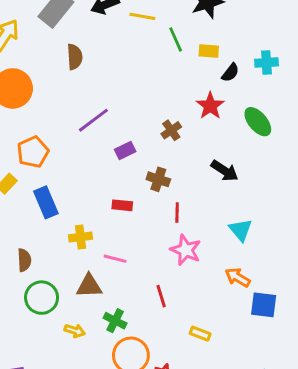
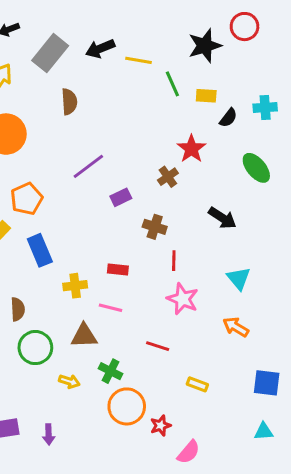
red star: (210, 106) -> (191, 149), moved
red rectangle: (122, 205) -> (118, 269), moved
red line: (161, 296) -> (158, 346), turned -55
blue square: (264, 305) -> (267, 383), moved

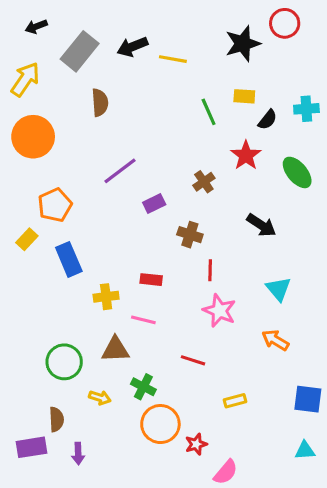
green line: (172, 84) -> (209, 112), moved
red star: (191, 149) -> (246, 155), moved
brown semicircle: (18, 309) -> (56, 419), moved
yellow rectangle: (197, 384) -> (235, 401), turned -36

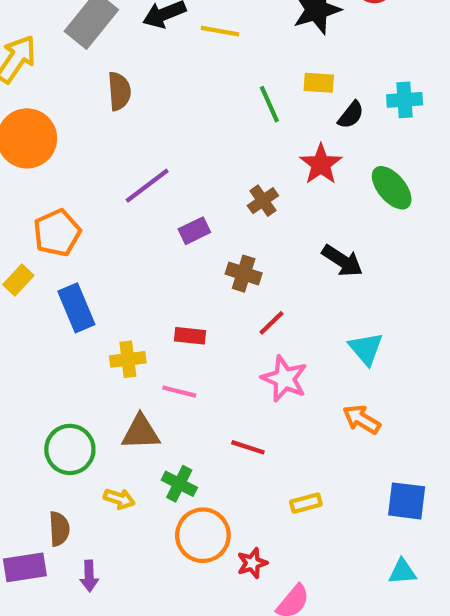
red line: (210, 270) -> (272, 323), turned 45

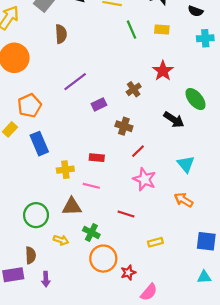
green line: (269, 104) -> (131, 30), moved
black semicircle: (351, 115) -> (195, 11), moved, turned 72
green ellipse: (392, 188) -> (195, 99), moved

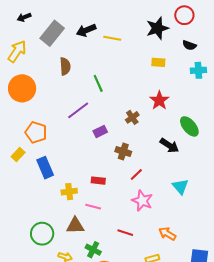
green line: (131, 30) -> (98, 83), moved
orange pentagon: (30, 106) -> (36, 132), turned -30
orange arrow: (184, 200) -> (167, 234), moved

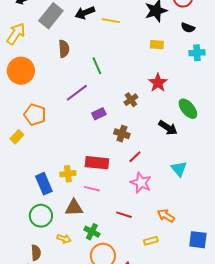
blue rectangle: (45, 168) -> (44, 184), moved
red rectangle: (98, 181) -> (97, 163), size x1.6

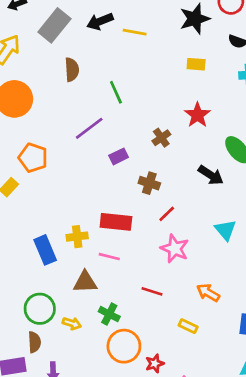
green circle: (41, 216) -> (40, 309), moved
yellow rectangle: (151, 241) -> (188, 326), turned 40

